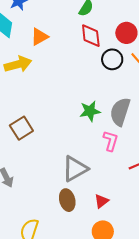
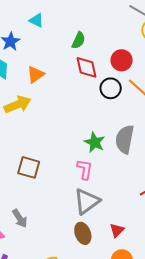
green star: (90, 111) -> (95, 142), turned -30
brown square: (21, 128) -> (29, 167), turned -35
pink L-shape: (111, 141) -> (85, 169), moved

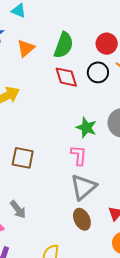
green semicircle: (78, 40) -> (64, 45), moved, size x1.5
red diamond: (87, 67) -> (66, 77), moved
orange triangle: (36, 74) -> (26, 48), moved

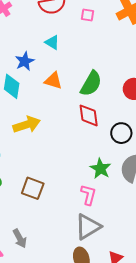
orange triangle: (26, 48) -> (53, 81), turned 48
black circle: (98, 72) -> (121, 133), moved

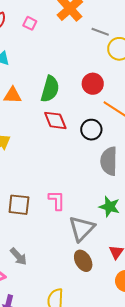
pink square: (87, 15) -> (30, 23), turned 32
green star: (100, 169) -> (109, 207), moved
pink L-shape: (88, 195) -> (57, 200), moved

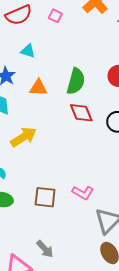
pink L-shape: (57, 200) -> (83, 193), turned 120

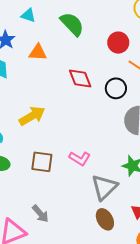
green semicircle: (76, 81) -> (72, 24), moved, turned -60
yellow arrow: (24, 137) -> (32, 116), moved

